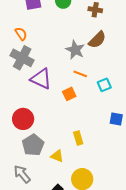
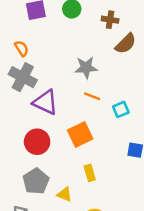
brown semicircle: (97, 40) -> (126, 44), moved
gray star: (75, 50) -> (86, 68), turned -30
orange square: (69, 94) -> (80, 135), moved, size x1.5
red circle: (23, 119) -> (37, 142), moved

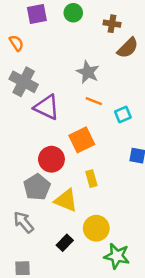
orange semicircle: (21, 48) -> (16, 43), moved
gray star: (86, 68) -> (88, 72), turned 30
red circle: (37, 142) -> (51, 159), moved
yellow triangle: (65, 194) -> (66, 200), size x1.5

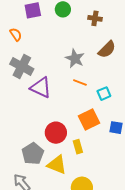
brown semicircle: (128, 48) -> (107, 49), moved
orange square: (82, 140) -> (89, 120), moved
red circle: (51, 159) -> (56, 133), moved

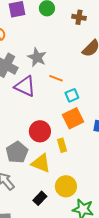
gray star: (75, 58) -> (37, 57), moved
orange line: (80, 83) -> (56, 78), moved
cyan square: (104, 94) -> (72, 95), moved

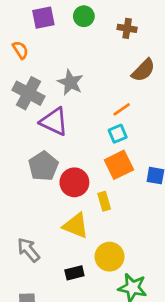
orange line: (56, 78) -> (122, 109), moved, turned -56
gray pentagon: (17, 152) -> (43, 166), moved
black rectangle: (40, 198) -> (74, 273), turned 32

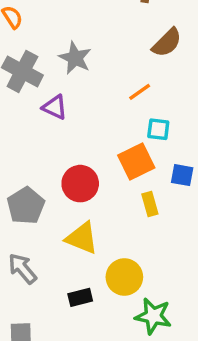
purple triangle: (54, 122) -> (55, 107), size x0.7
cyan square: (118, 134) -> (158, 129), moved, turned 30
gray pentagon: (43, 166) -> (26, 206), moved
yellow rectangle: (104, 201) -> (150, 204), moved

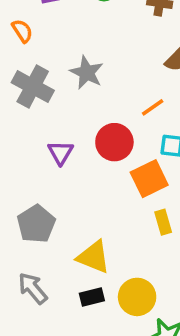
purple triangle: (55, 107) -> (61, 153), moved, turned 36
red circle: (80, 184) -> (114, 142), moved
black rectangle: (80, 297) -> (92, 297), moved

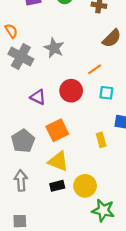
orange semicircle: (22, 31) -> (11, 31), moved
purple triangle: (61, 153) -> (38, 97), turned -35
orange square: (149, 179) -> (57, 130), moved
gray arrow: (33, 288) -> (21, 180), turned 36

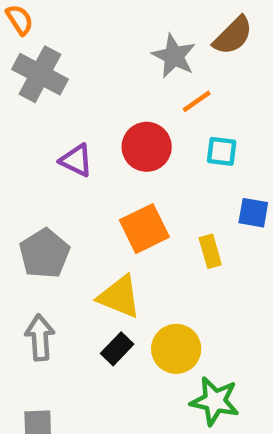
gray star: (54, 48) -> (174, 56), moved
orange square: (57, 130) -> (144, 229), moved
black rectangle: (57, 186) -> (117, 349), turned -32

